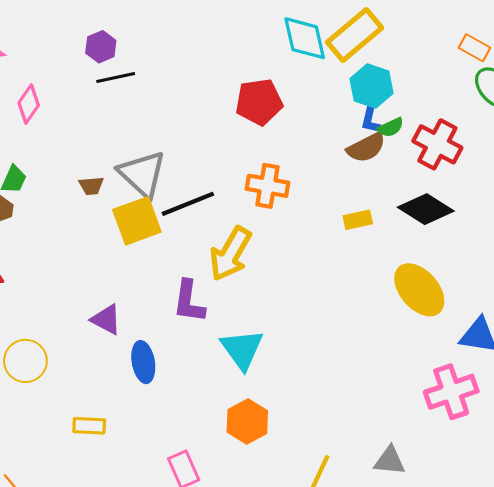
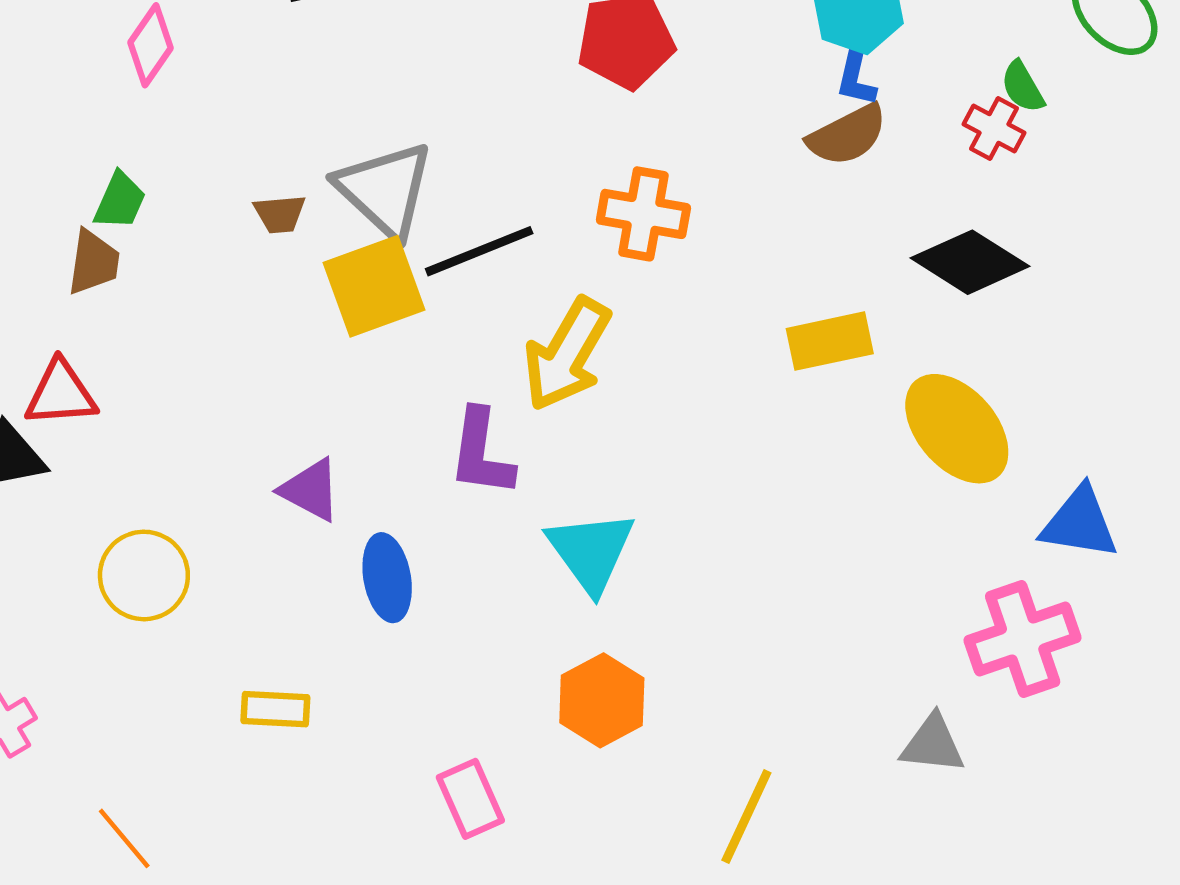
green semicircle: (391, 127) -> (1023, 87), moved, turned 85
red cross: (437, 144) -> (994, 128), size x0.6
yellow rectangle: (358, 220) -> (830, 341), moved, size x1.4
gray triangle: (390, 461) -> (933, 744), moved

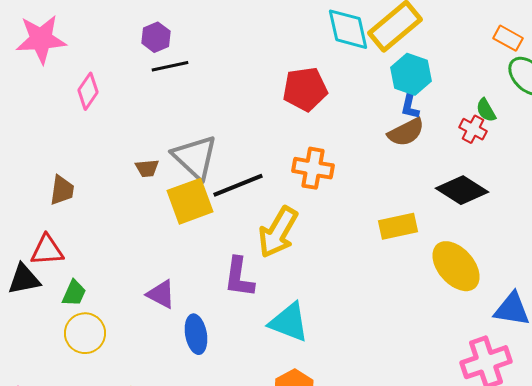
green trapezoid: (120, 201) -> (74, 293), moved
cyan triangle: (591, 551) -> (289, 322), turned -33

